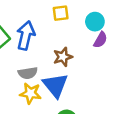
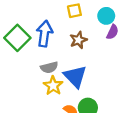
brown star: (63, 57) -> (78, 40), moved
yellow star: (30, 93) -> (53, 86), turned 30

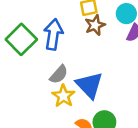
brown star: (78, 40) -> (95, 25), moved
gray semicircle: (49, 67) -> (59, 74), turned -35

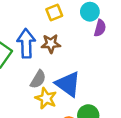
brown star: (95, 25) -> (51, 44), moved, turned 30

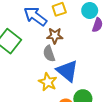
blue arrow: (26, 43) -> (35, 16), moved, turned -55
gray semicircle: (38, 79) -> (49, 54), moved, turned 126

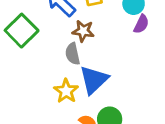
blue triangle: (67, 71) -> (94, 80), turned 30

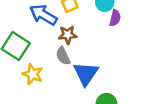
yellow star: (66, 91) -> (33, 74), moved

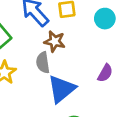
purple semicircle: (115, 18) -> (105, 73), moved

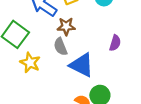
blue triangle: (62, 89) -> (82, 65), turned -40

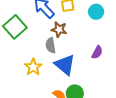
yellow star: (30, 63) -> (33, 67), moved

